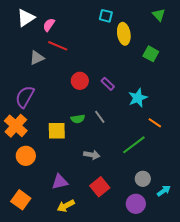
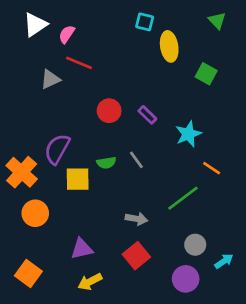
purple semicircle: (25, 97) -> (57, 149), moved
gray arrow: (92, 155) -> (136, 219), moved

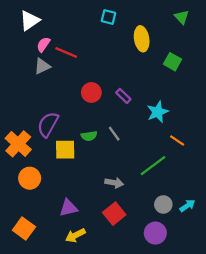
cyan square: (145, 22) -> (108, 17), moved
pink semicircle: (67, 34) -> (43, 44), moved
cyan arrow: (224, 261) -> (187, 206), moved

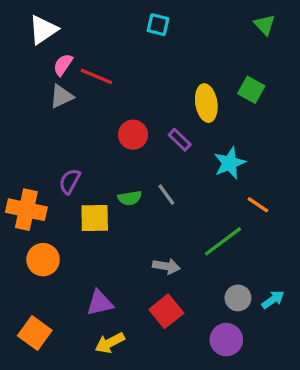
yellow ellipse: (142, 39) -> (206, 103), moved
purple semicircle: (48, 124) -> (70, 181), size x0.7
orange cross: (18, 144) -> (26, 210), turned -30

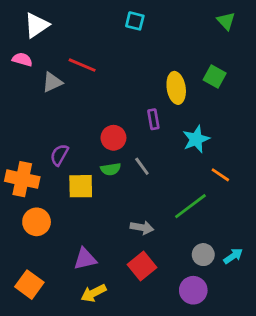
pink semicircle: (63, 65) -> (22, 59), moved, turned 72
red circle: (133, 135) -> (113, 138), moved
purple rectangle: (180, 140) -> (153, 119), turned 36

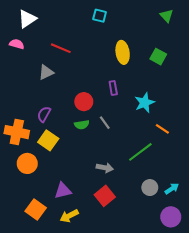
gray triangle: (52, 82) -> (46, 72), moved
yellow ellipse: (176, 88) -> (123, 52), moved
yellow square: (81, 186) -> (48, 140), moved, turned 36
orange square: (29, 285) -> (36, 210), moved
purple circle: (193, 290) -> (171, 217), moved

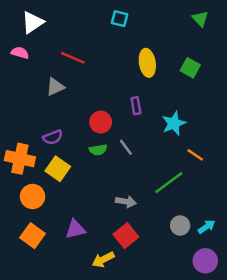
purple semicircle: (44, 114) -> (53, 137), turned -140
orange square: (36, 210) -> (33, 236), moved
yellow arrow: (69, 216) -> (103, 260), moved

